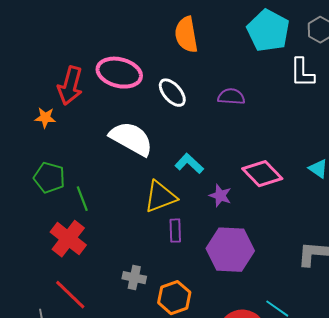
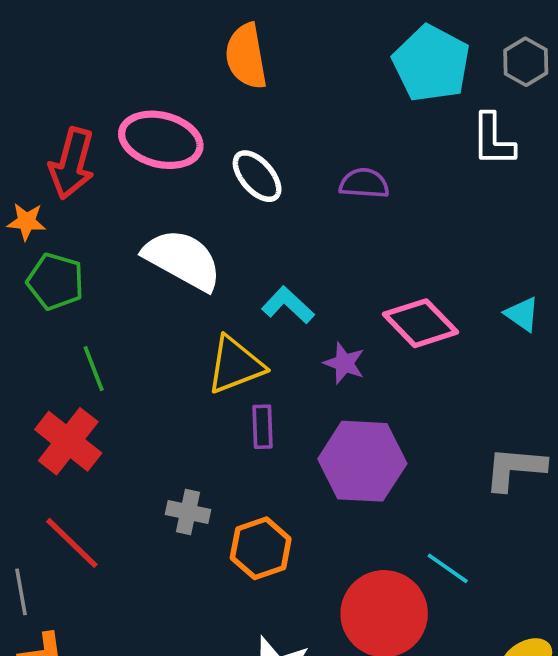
orange semicircle: (186, 35) -> (246, 56), moved
green pentagon: (49, 178) -> (55, 281), moved

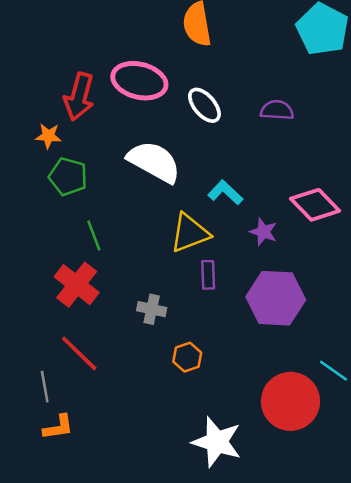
gray cross: (188, 512) -> (152, 309), moved
orange hexagon: (261, 548) -> (187, 357), moved, size x0.7

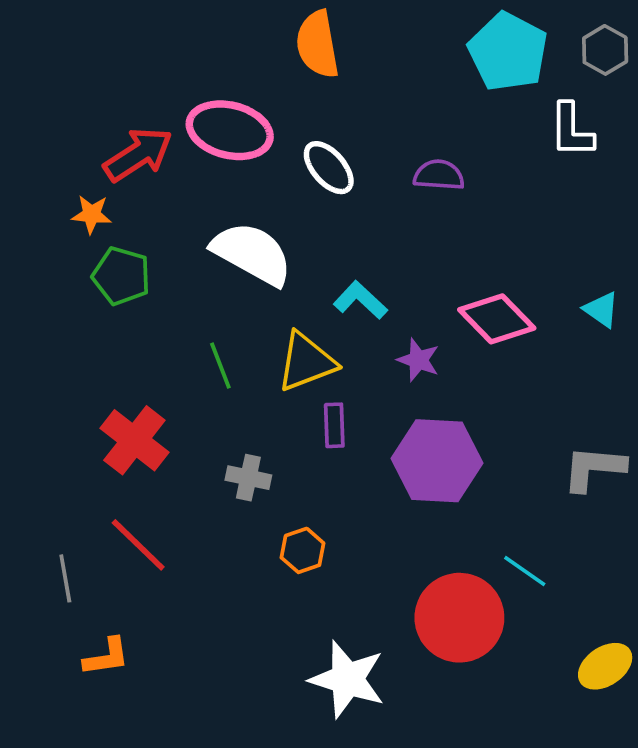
red arrow: (79, 97) -> (138, 155), turned -138
green line: (94, 235) -> (220, 366), moved
gray line: (45, 387) -> (65, 578), moved

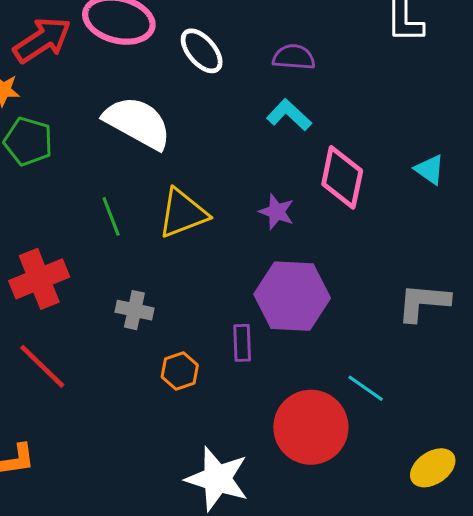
cyan L-shape: (360, 300) -> (289, 115), moved
pink diamond: (497, 319) -> (342, 177), turned 56
purple rectangle: (334, 425) -> (242, 343), moved
red cross: (134, 440) -> (39, 279), turned 30

